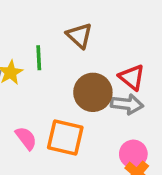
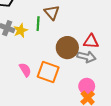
brown triangle: (79, 36) -> (52, 12), moved
red triangle: (132, 77) -> (91, 41), turned -42

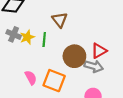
green line: (38, 24) -> (44, 39), moved
red triangle: (91, 41) -> (99, 51), turned -35

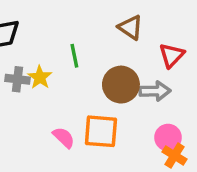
brown triangle: (60, 20) -> (130, 27), moved
green line: (44, 39) -> (74, 56), moved
red triangle: (99, 51) -> (172, 55), moved

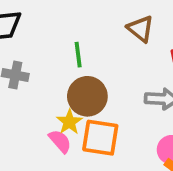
yellow star: (40, 77) -> (69, 122), moved
brown circle: (121, 85) -> (87, 96), moved

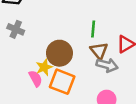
brown triangle: (140, 29) -> (99, 51), moved
green line: (78, 55) -> (93, 29), moved

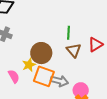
gray arrow: (107, 65) -> (59, 81), moved
pink semicircle: (35, 78) -> (14, 76), moved

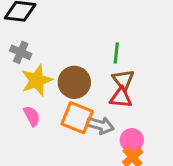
red triangle: (95, 45) -> (121, 98), moved, turned 35
yellow star: (29, 65) -> (37, 80), moved, size x1.5

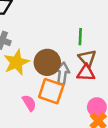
pink semicircle: (32, 116) -> (29, 103), moved
gray arrow: (100, 125) -> (62, 73), moved, turned -95

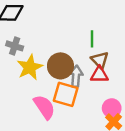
pink semicircle: (29, 103) -> (44, 107), size x1.5

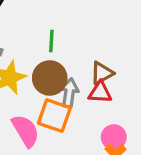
green line: (92, 39) -> (51, 41), moved
brown triangle: (100, 60) -> (102, 73), turned 42

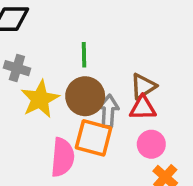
pink semicircle: (26, 131) -> (63, 157), turned 40
pink circle: (114, 137) -> (151, 144), moved

